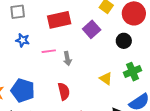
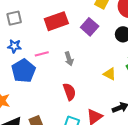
blue star: (23, 40) -> (14, 46), moved
pink line: (49, 51) -> (42, 54), moved
blue pentagon: (23, 90) -> (23, 71), moved, turned 30

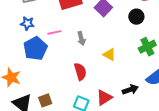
yellow triangle: (110, 74) -> (109, 55), moved

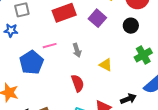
blue star: (27, 23) -> (11, 30), moved

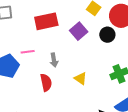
black circle: (131, 26) -> (107, 35), moved
red semicircle: (78, 83) -> (46, 82), moved

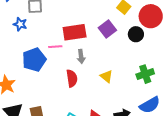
red rectangle: (46, 21) -> (75, 32), moved

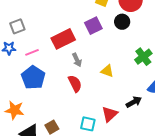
purple square: (107, 29) -> (93, 26), turned 30
pink line: (55, 47) -> (32, 52), moved

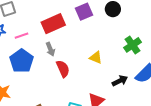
gray arrow: (77, 60) -> (50, 49), moved
black arrow: (134, 102) -> (120, 81), moved

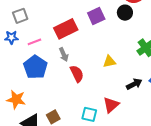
yellow triangle: (96, 58) -> (109, 62), turned -32

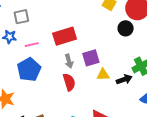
purple square: (96, 16) -> (91, 58), moved
gray arrow: (64, 55) -> (69, 61), moved
black arrow: (134, 84) -> (124, 79), moved

